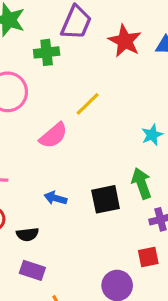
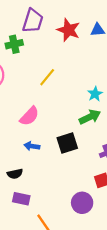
pink semicircle: (53, 135) -> (29, 116), moved
green arrow: (141, 183) -> (90, 117), moved, turned 90

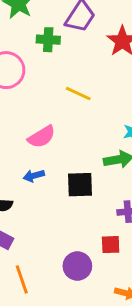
yellow line: (47, 77) -> (78, 94), turned 60
blue arrow: (32, 146) -> (34, 176), turned -40

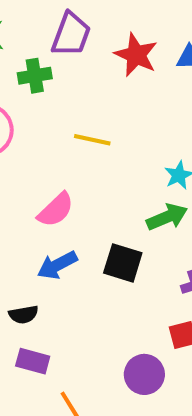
blue arrow: (34, 176) -> (57, 265), size x1.4
black square: (80, 185) -> (123, 263), turned 32

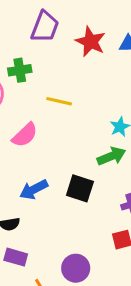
green cross: (35, 76) -> (20, 70), moved
pink semicircle: (56, 210) -> (25, 135), moved
purple circle: (144, 374) -> (76, 268), moved

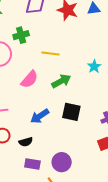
green arrow: (111, 156) -> (61, 81), moved
purple circle: (76, 268) -> (62, 162), moved

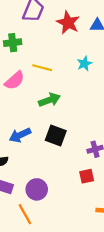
cyan star: (94, 66) -> (84, 64), moved
pink semicircle: (29, 79) -> (15, 81), moved

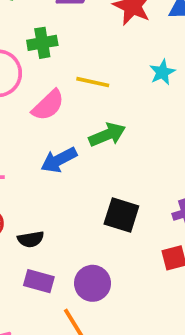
blue arrow: (20, 135) -> (59, 160), moved
black square: (56, 136) -> (121, 215), moved

